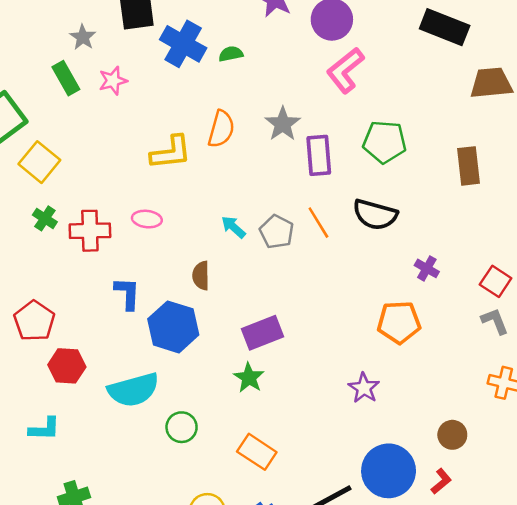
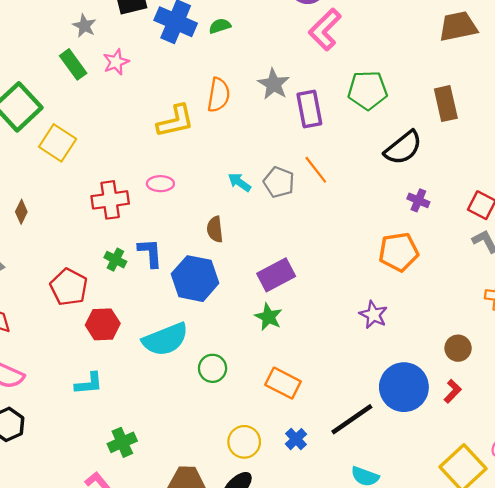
black semicircle: (375, 215) -> (403, 148), moved, turned -48
green cross: (45, 218) -> (115, 260), moved

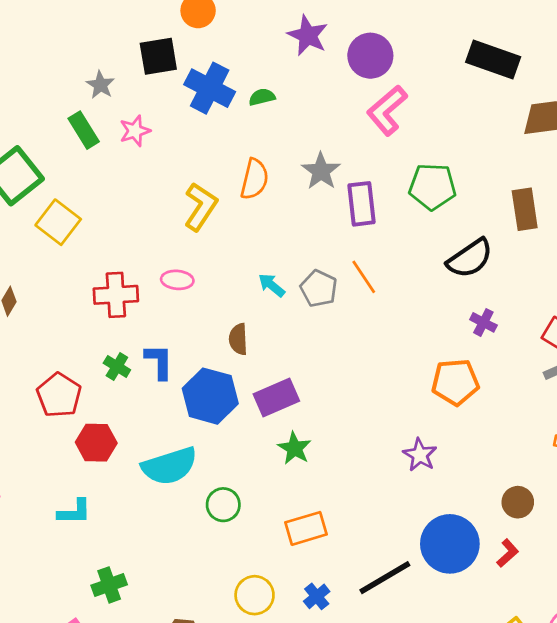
yellow L-shape: (175, 121) -> (201, 207), turned -48
purple rectangle: (276, 275) -> (276, 397), moved
orange rectangle: (283, 383) -> (306, 528), turned -48

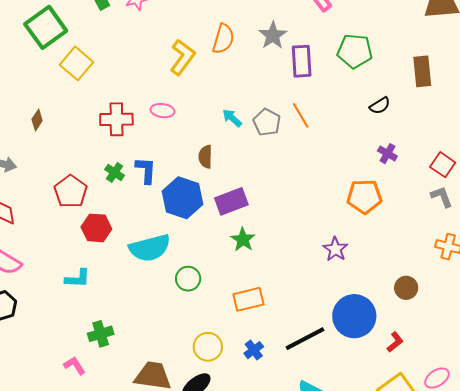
black semicircle: (470, 258) -> (380, 106), size x0.6
red L-shape: (508, 553) -> (395, 342), moved

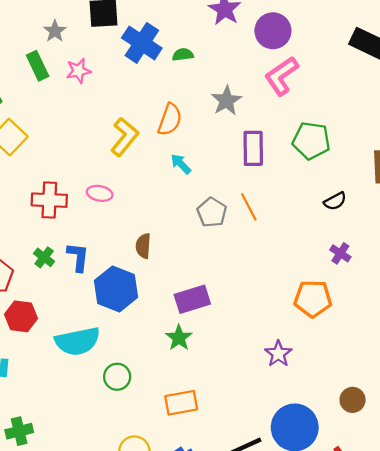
gray star: (273, 35) -> (226, 101), moved
cyan arrow: (232, 118) -> (181, 164), moved
purple rectangle: (231, 201) -> (192, 299), moved

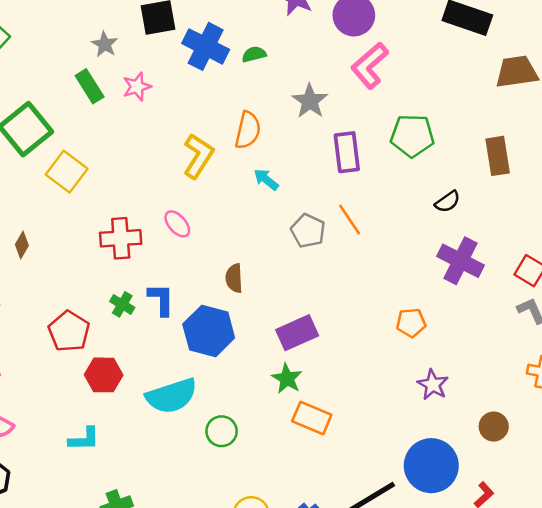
pink ellipse: (100, 193) -> (177, 224), turned 45
purple cross: (340, 253) -> (461, 261), size x1.8
orange pentagon: (313, 299) -> (411, 323), moved, size x0.7
purple star: (278, 354) -> (433, 385), moved
orange rectangle: (181, 403) -> (312, 418), moved, turned 40

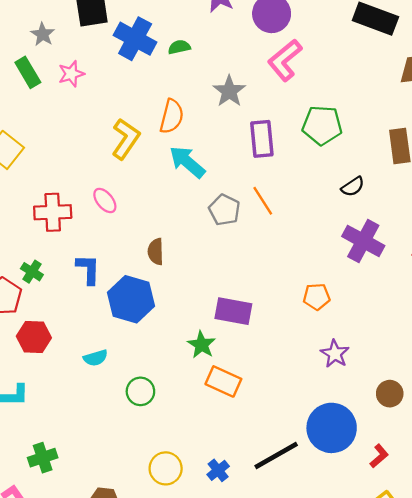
cyan arrow: (266, 179) -> (187, 162), size x1.6
green cross: (122, 304) -> (32, 272), moved
purple rectangle: (297, 333) -> (233, 311), moved, turned 33
cyan semicircle: (172, 396) -> (96, 358), size x0.5

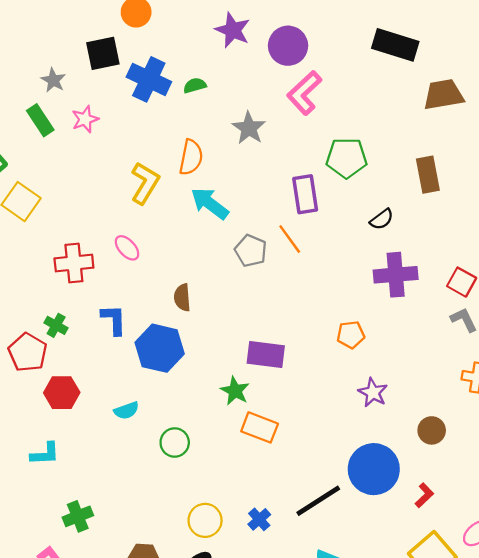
purple rectangle: (262, 139) -> (305, 194), moved
purple cross: (363, 241) -> (396, 275), turned -30

